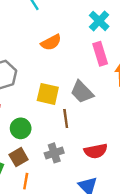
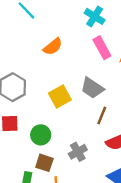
yellow square: (48, 94) -> (60, 97), turned -30
brown line: (66, 118) -> (102, 116), moved, turned 42
brown square: (19, 157) -> (44, 163), turned -30

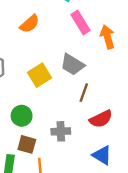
gray cross: (78, 152) -> (61, 131), turned 30

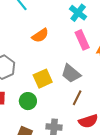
green circle: (22, 116) -> (28, 101), moved

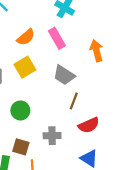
pink rectangle: (82, 40) -> (57, 38), moved
yellow square: (43, 79) -> (25, 67), moved

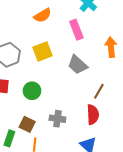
orange semicircle: (26, 37) -> (43, 15), moved
brown line: (74, 101) -> (99, 91), moved
red semicircle: (89, 125) -> (93, 115), turned -78

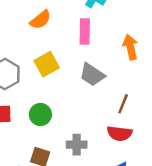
pink rectangle: (76, 30) -> (85, 31), turned 30
red semicircle: (93, 115) -> (120, 133), turned 108

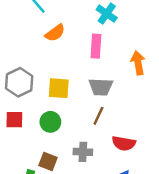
yellow square: (47, 64) -> (59, 88), moved, turned 30
gray trapezoid: (92, 75) -> (101, 87), turned -35
brown line: (123, 104) -> (98, 116), moved

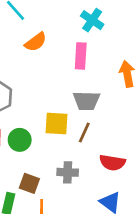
yellow square: (59, 88) -> (56, 124), moved
green circle: (50, 122) -> (20, 140), moved

